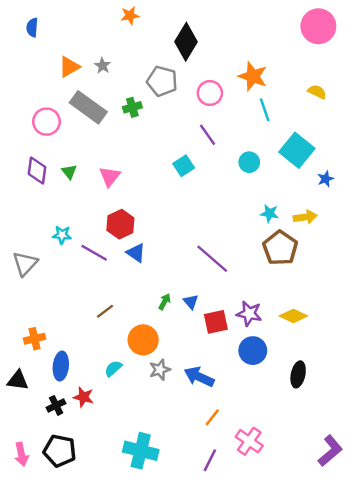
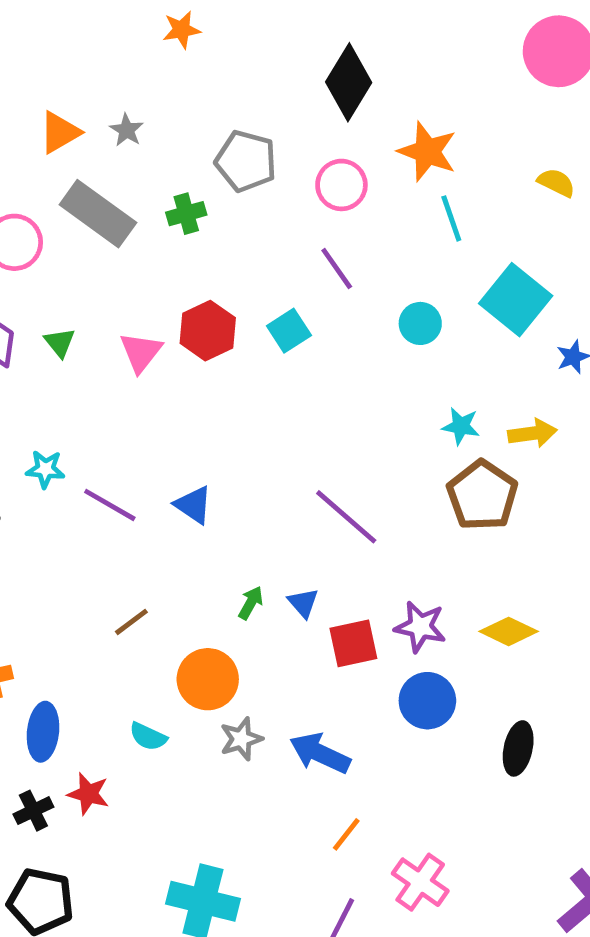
black diamond: (186, 42) -> (349, 82), moved
red hexagon: (120, 224) -> (208, 331), moved
cyan semicircle: (113, 368) -> (148, 737), turned -114

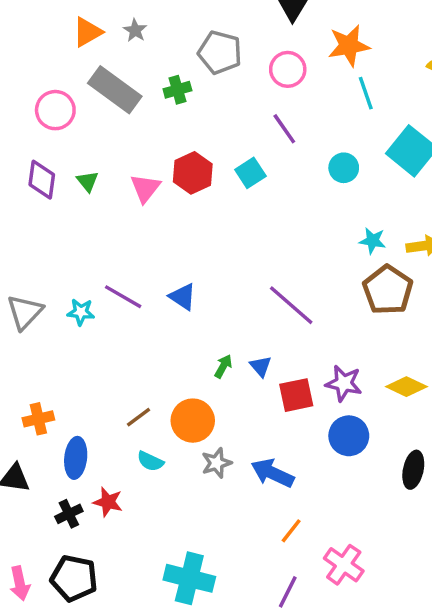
orange star: (427, 152) -> (349, 46), turned -30
cyan star: (45, 469) -> (81, 312), moved
brown line: (131, 622) -> (138, 417), moved

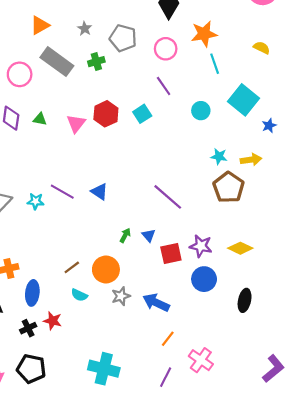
gray star: (135, 30) -> (85, 29), moved
green triangle: (88, 181) -> (40, 119), turned -40

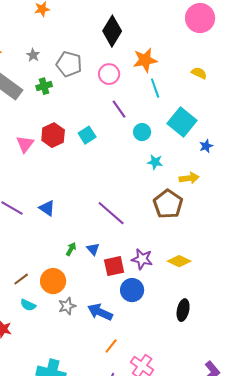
purple line: (164, 86) -> (119, 109), moved
cyan star: (219, 156) -> (155, 162), moved
blue circle: (204, 279) -> (132, 290), moved

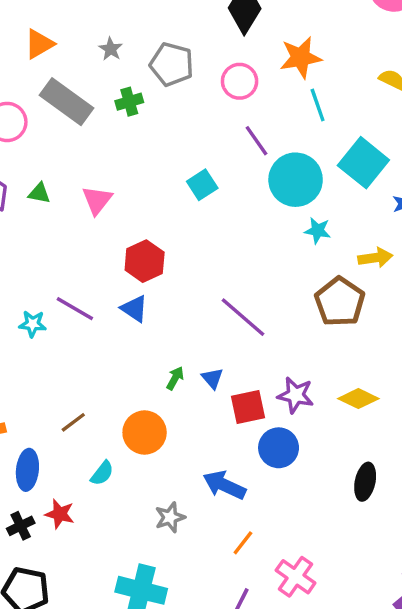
cyan circle: (142, 132) -> (296, 180), size x1.8
red hexagon: (53, 135) -> (145, 261), moved
brown line: (21, 279) -> (73, 422), moved
cyan semicircle: (28, 305) -> (102, 473), turned -77
gray star: (67, 306) -> (170, 517), moved

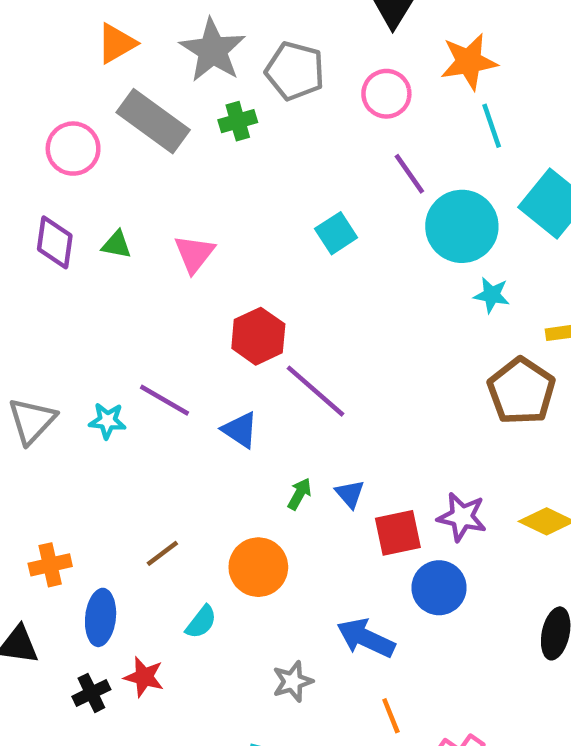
gray star: (111, 49) -> (213, 50), size x2.0
blue triangle: (134, 309) -> (240, 430), moved
purple line: (243, 317) -> (316, 391), moved
orange line: (243, 543) -> (391, 716), turned -60

